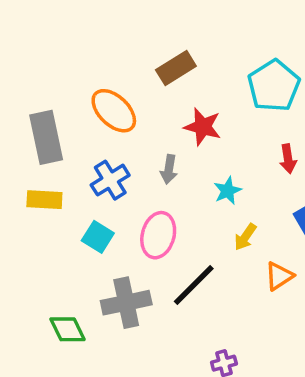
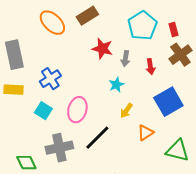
orange ellipse: (114, 111) -> (52, 23), moved
gray arrow: (169, 169) -> (125, 59), moved

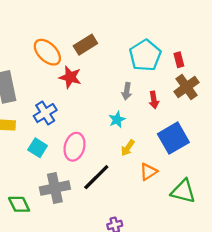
red star: (102, 49) -> (70, 77), moved

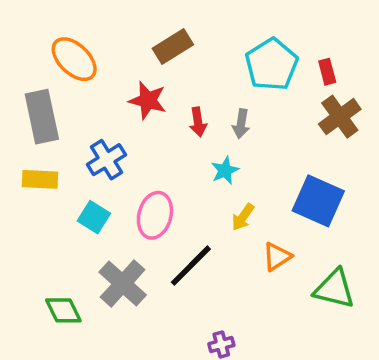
orange ellipse: (47, 52) -> (74, 59), moved
red arrow: (154, 100) -> (198, 122), moved
blue square: (173, 138) -> (318, 201), turned -36
gray cross: (55, 188) -> (123, 283), turned -36

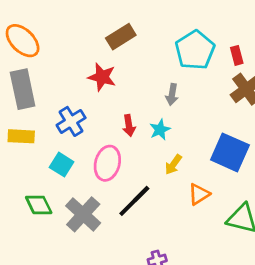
orange ellipse: (74, 59) -> (23, 41), moved
red arrow: (198, 122) -> (129, 125), moved
green diamond: (63, 310) -> (39, 205), moved

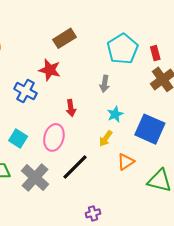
blue cross: (71, 121) -> (25, 91), moved, turned -30
cyan star: (160, 130) -> (115, 114), moved

